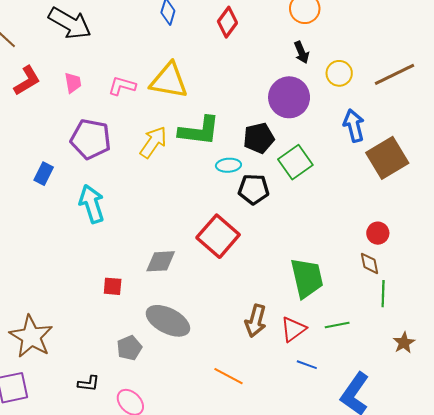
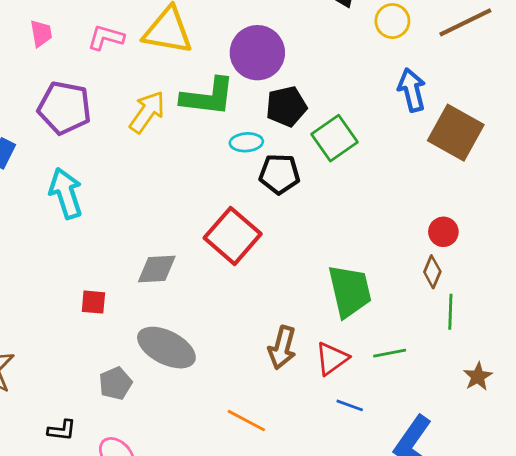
purple circle: (289, 97) -> (257, 53), moved
brown square: (387, 158) -> (456, 133), turned -30
brown diamond: (369, 263) -> (432, 272), turned 35

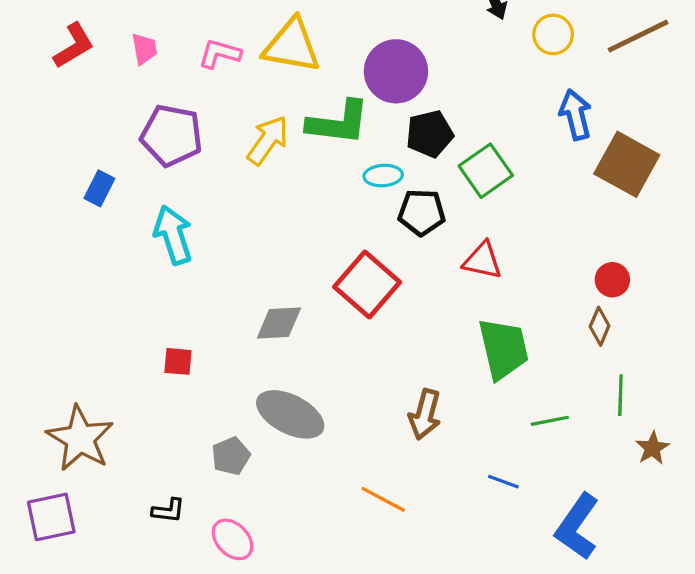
red square: (93, 302) -> (178, 361), moved
green line: (450, 312) -> (620, 395), moved
red triangle: (332, 359) -> (483, 260), moved, turned 48

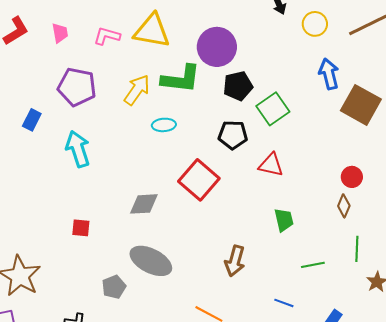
cyan ellipse: (383, 176) -> (164, 125), moved
green trapezoid: (503, 349) -> (284, 220), size x0.6

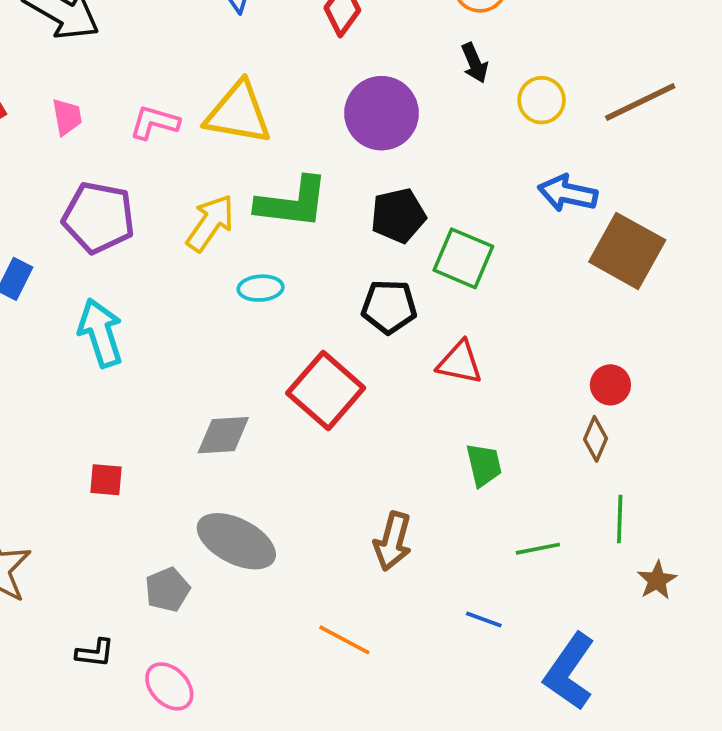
purple circle: (217, 47) -> (382, 113), moved
blue arrow: (329, 74) -> (568, 193), turned -64
green square: (273, 109) -> (463, 258), turned -32

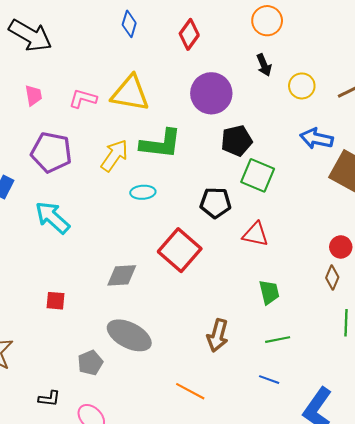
black pentagon: (398, 216) -> (237, 141), moved
cyan arrow: (100, 333) -> (52, 218), turned -30
green line: (538, 549) -> (278, 340), moved

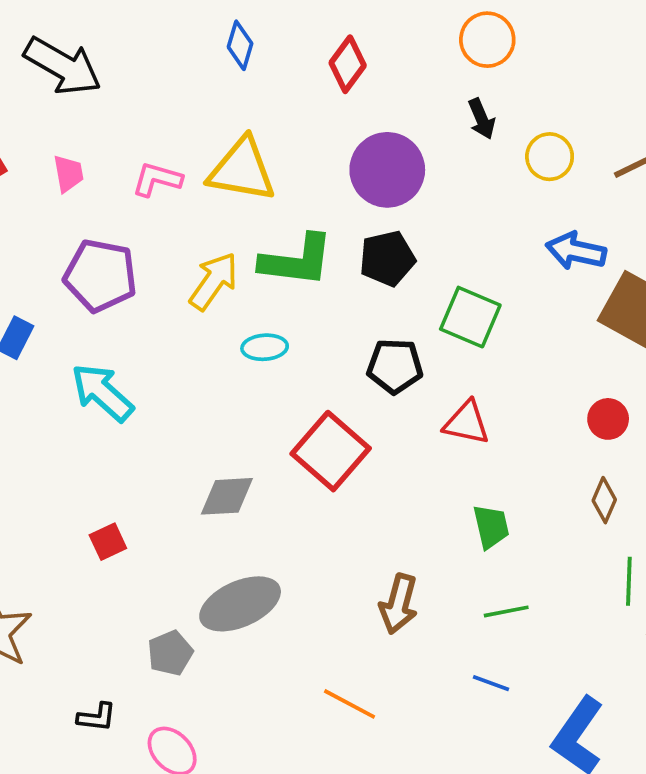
black pentagon: (237, 141) -> (387, 259), moved
red circle: (341, 247) -> (608, 419), moved
red square: (56, 301) -> (108, 542), turned -30
gray ellipse: (129, 335) -> (240, 604), turned -51

